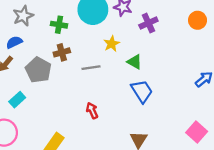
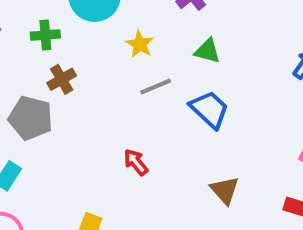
green triangle: (134, 62) -> (207, 51), moved
gray line: (91, 68) -> (156, 87), moved

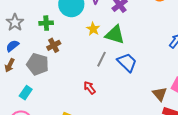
green triangle: (207, 51) -> (115, 35), moved, size x1.5
gray line: (156, 87) -> (101, 59), moved, turned -42
brown triangle: (225, 190) -> (160, 94), moved

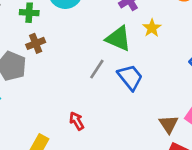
yellow star: (93, 29) -> (152, 28), moved
red arrow: (90, 88) -> (77, 121), moved

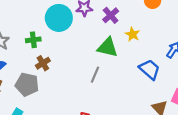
blue trapezoid: (130, 77) -> (150, 69), moved

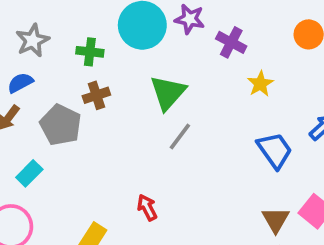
purple cross: (111, 15) -> (231, 42), turned -35
green triangle: (108, 47) -> (168, 93), moved, turned 45

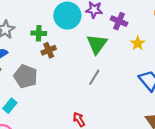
green triangle: (168, 93) -> (97, 44), moved
brown cross: (96, 95) -> (49, 50), moved

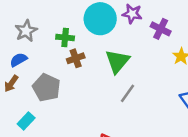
green triangle: (97, 44) -> (117, 61), moved

